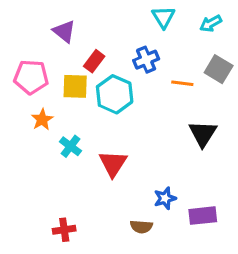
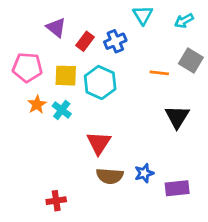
blue cross: (146, 60) -> (115, 41), moved
red rectangle: (94, 61) -> (85, 41), moved
cyan cross: (70, 146) -> (62, 110), moved
brown semicircle: (141, 227) -> (110, 176), moved, size x1.4

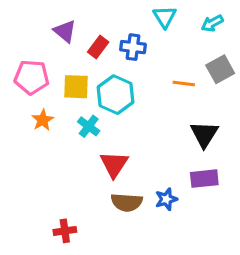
blue cross: (115, 41) -> (133, 47), turned 30
gray square: (191, 60) -> (220, 69), turned 30
cyan cross: (62, 110) -> (89, 126), moved
purple rectangle: (177, 188) -> (204, 179), moved

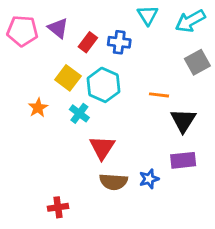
cyan arrow: (212, 23) -> (190, 21), size x1.5
pink pentagon: (32, 77) -> (22, 31), moved
orange line: (184, 84) -> (159, 95), moved
yellow square: (76, 87) -> (68, 78), turned 35

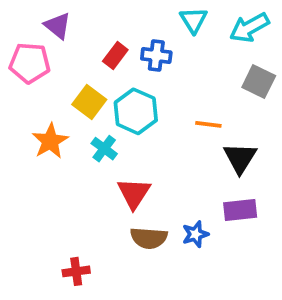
purple triangle: (58, 28) -> (58, 26), moved
pink pentagon: (22, 31) -> (30, 63), moved
gray square: (197, 62) -> (259, 82), turned -35
orange star: (38, 108) -> (50, 141), size x1.4

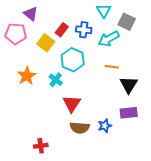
cyan arrow: (249, 28) -> (109, 39), moved
gray square: (259, 82) -> (127, 22), moved
yellow square: (89, 102) -> (46, 43), moved

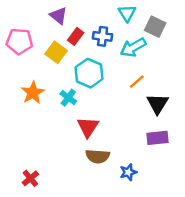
purple triangle: (31, 14) -> (59, 16), moved
orange line: (112, 67) -> (137, 82), turned -48
blue star: (105, 126) -> (128, 172), moved
red cross: (41, 146) -> (30, 178), moved, turned -32

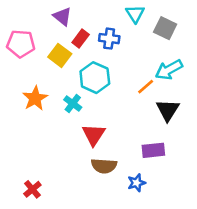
cyan arrow: (133, 47) -> (169, 70), moved
purple rectangle: (158, 138) -> (153, 150), moved

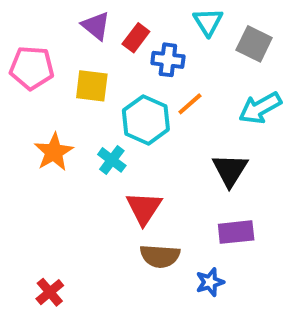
red rectangle: (81, 39) -> (136, 38), moved
yellow square: (60, 55) -> (92, 86), turned -30
orange line: (146, 87) -> (190, 104), moved
black triangle: (168, 110) -> (230, 170), moved

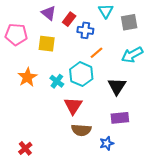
gray square: (254, 44) -> (129, 22), turned -36
cyan hexagon: (146, 120) -> (81, 74), moved

